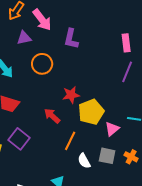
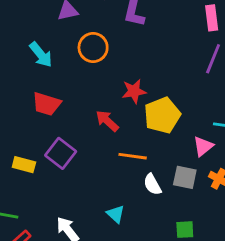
pink triangle: (112, 129) -> (203, 146), moved
orange line: (70, 141) -> (133, 156), turned 72

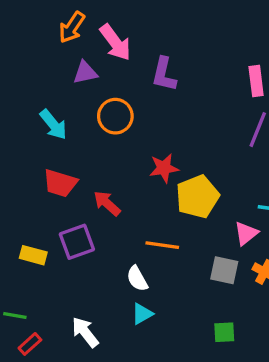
red arrow: (107, 121) -> (107, 203), moved
purple square: (61, 153) -> (77, 242), turned 32
white semicircle: (152, 184) -> (137, 279), moved
cyan triangle: (116, 214) -> (142, 314), turned 48

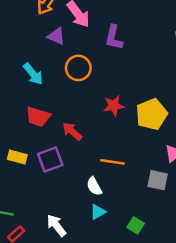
purple triangle: (85, 73) -> (56, 36), turned 36
yellow pentagon: (197, 197) -> (152, 114), moved
yellow rectangle: (33, 255) -> (17, 157), moved
green square: (224, 332) -> (136, 225), moved, turned 35

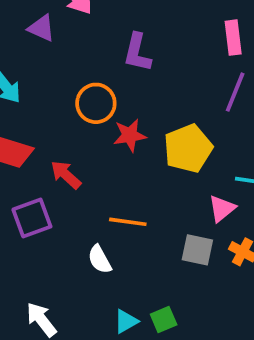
purple L-shape: (114, 37) -> (137, 53), moved
orange circle: (78, 68) -> (96, 103), moved
cyan triangle: (98, 212) -> (126, 321), moved
green square: (136, 225) -> (164, 320), turned 35

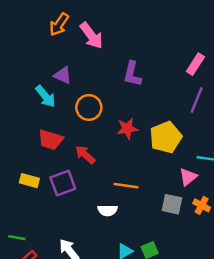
purple triangle: (41, 28) -> (63, 75), moved
pink rectangle: (233, 38) -> (195, 64), turned 40
orange circle: (96, 103) -> (89, 107), moved
white semicircle: (100, 259) -> (107, 210), turned -60

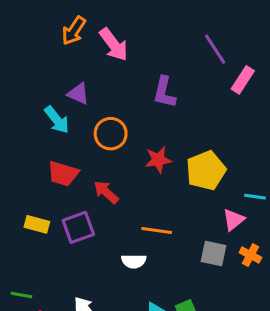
purple line: (197, 100) -> (215, 49), moved, turned -55

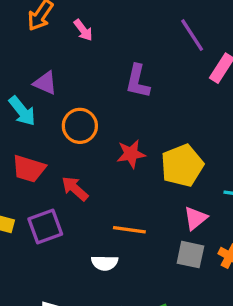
pink arrow: (114, 45) -> (83, 30), size x0.6
pink triangle: (234, 220) -> (195, 218), moved

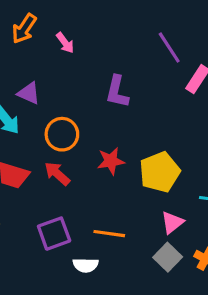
red arrow: (75, 189) -> (57, 174), moved
purple square: (45, 227) -> (54, 234), moved
gray square: (190, 255) -> (168, 257), turned 32

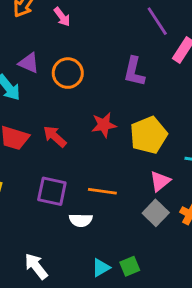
purple L-shape: (117, 92) -> (134, 72), moved
orange circle: (62, 134) -> (68, 73), moved
purple square: (54, 234) -> (52, 191), turned 32

